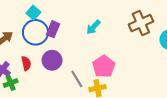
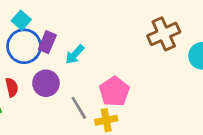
cyan arrow: (93, 27) -> (75, 54), moved

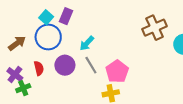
purple rectangle: (47, 42) -> (66, 16), moved
gray line: (79, 108) -> (91, 65), moved

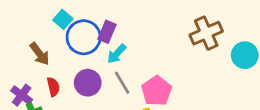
purple rectangle: (66, 16) -> (107, 32), moved
blue circle: (48, 37) -> (84, 37), moved
brown arrow: (17, 43) -> (39, 54), moved, turned 90

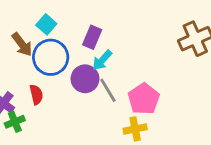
blue circle: (84, 37) -> (51, 57), moved
brown arrow: (39, 54) -> (22, 44), moved
purple circle: (88, 83) -> (85, 79), moved

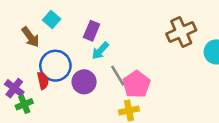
blue circle: (51, 57) -> (55, 66), moved
purple circle: (85, 79) -> (84, 82), moved
gray line: (108, 90) -> (118, 76), moved

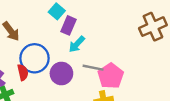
cyan square: (52, 20) -> (57, 11), moved
gray line: (118, 76) -> (93, 68), turned -48

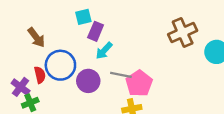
cyan square: (57, 11) -> (83, 17), turned 35
red semicircle: (23, 72) -> (40, 75), moved

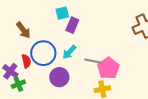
cyan arrow: (104, 51) -> (69, 52), moved
purple circle: (88, 81) -> (59, 77), moved

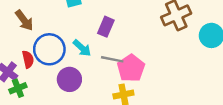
purple rectangle: (72, 25) -> (106, 27), moved
cyan arrow: (69, 52) -> (82, 48), turned -91

